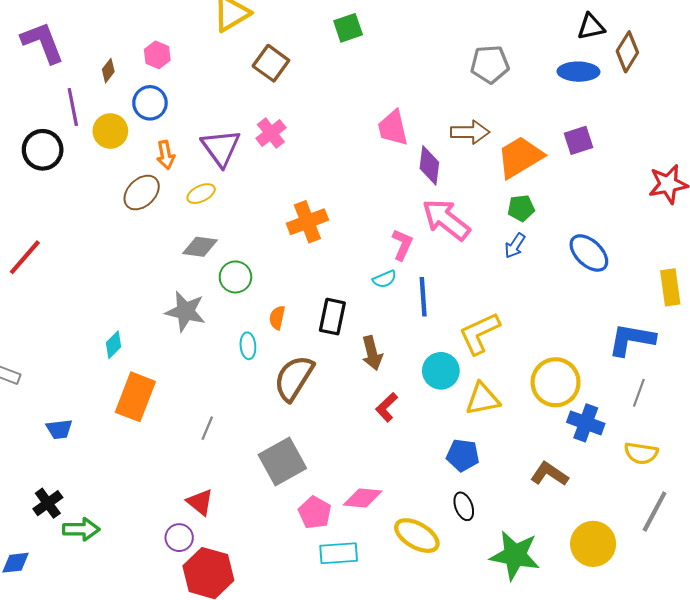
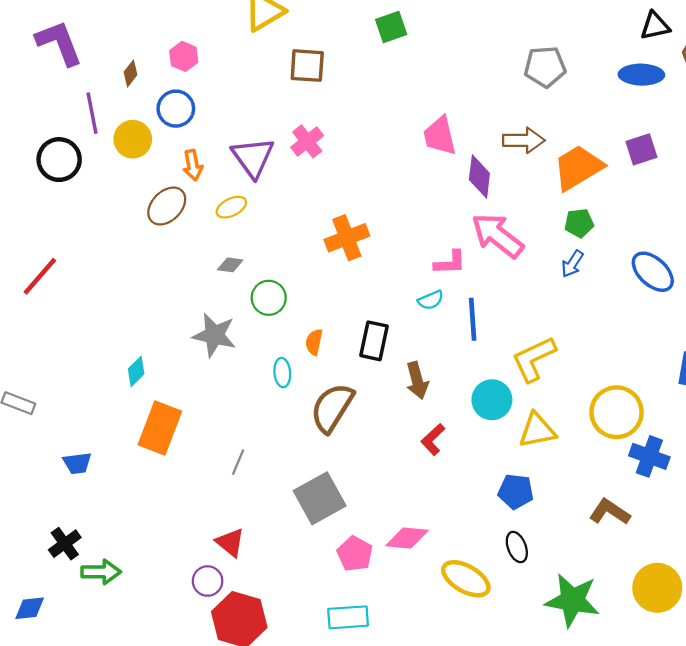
brown square: (271, 63) -> (307, 66), turned -32
pink L-shape: (402, 245) -> (450, 263), turned 64
gray diamond: (200, 247) -> (230, 265), size x0.7
cyan rectangle: (339, 553) -> (348, 617), moved

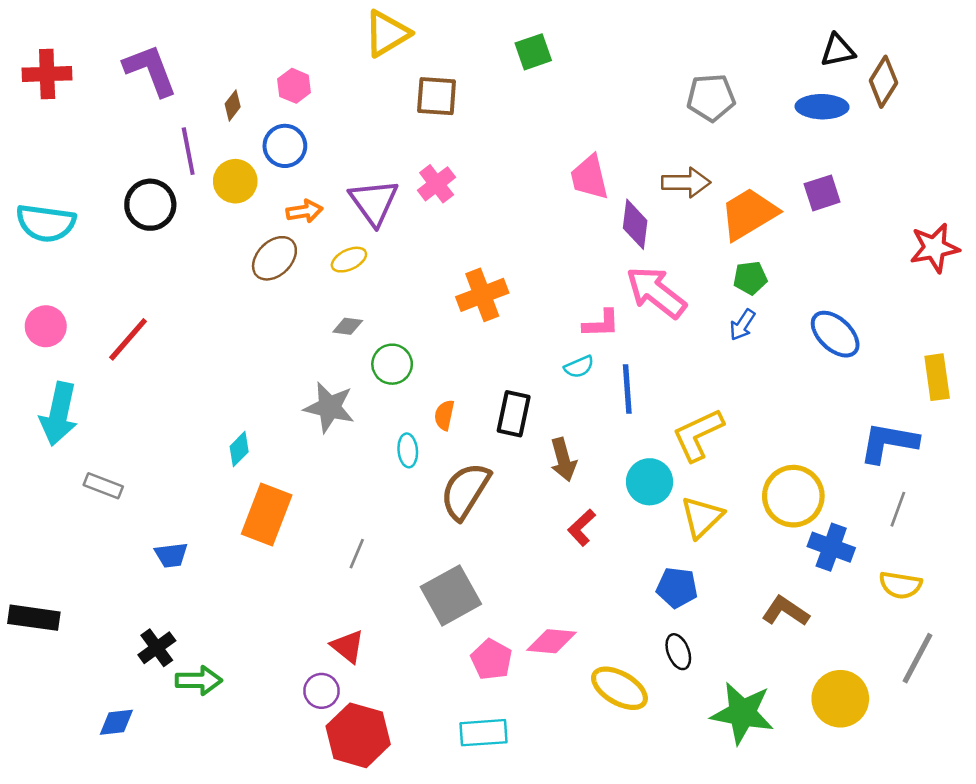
orange arrow: (193, 165) -> (305, 211), turned -88
yellow triangle: (537, 430) -> (702, 517), turned -33

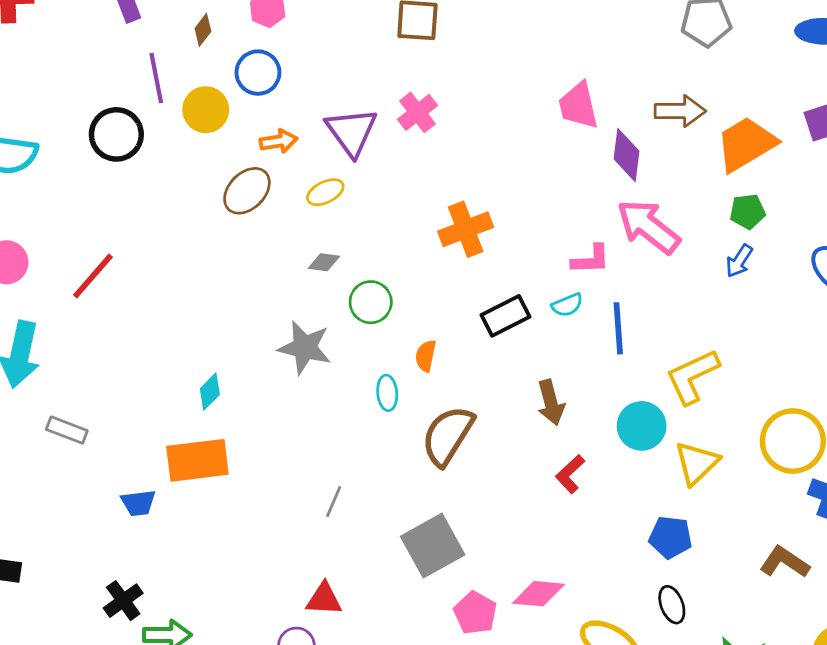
black rectangle: (514, 414) -> (505, 316), moved, turned 51
orange rectangle: (267, 514) -> (197, 460), moved, turned 62
red triangle: (348, 646) -> (324, 599), turned -36

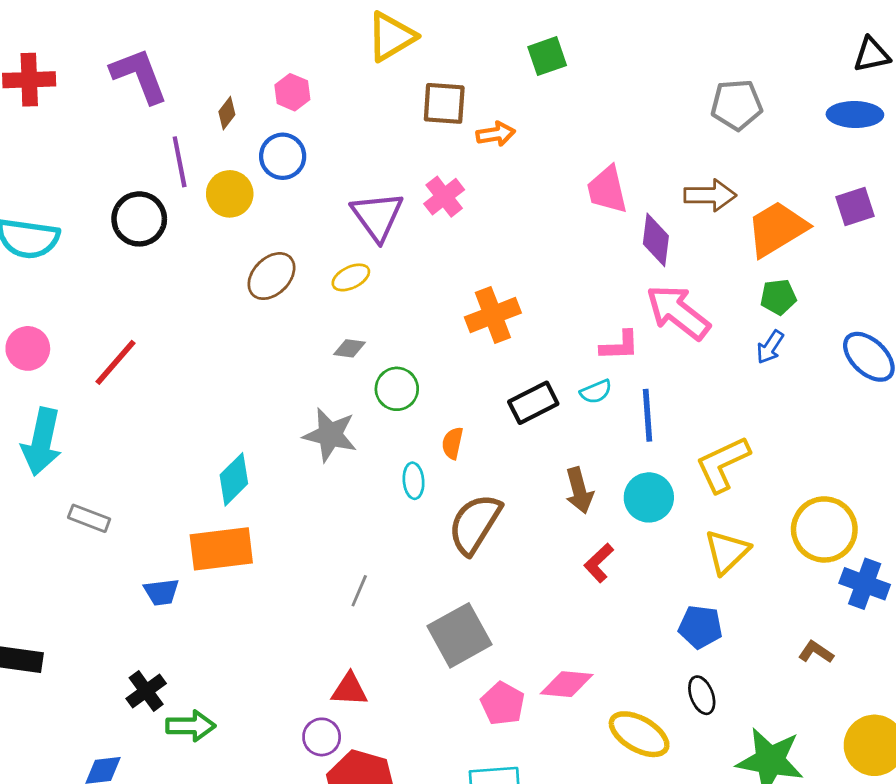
orange arrow: (279, 141) -> (496, 134), moved
cyan diamond: (210, 392) -> (234, 479), size x1.4
cyan circle: (642, 426) -> (649, 497), moved
brown L-shape: (785, 562) -> (816, 652), size x0.7

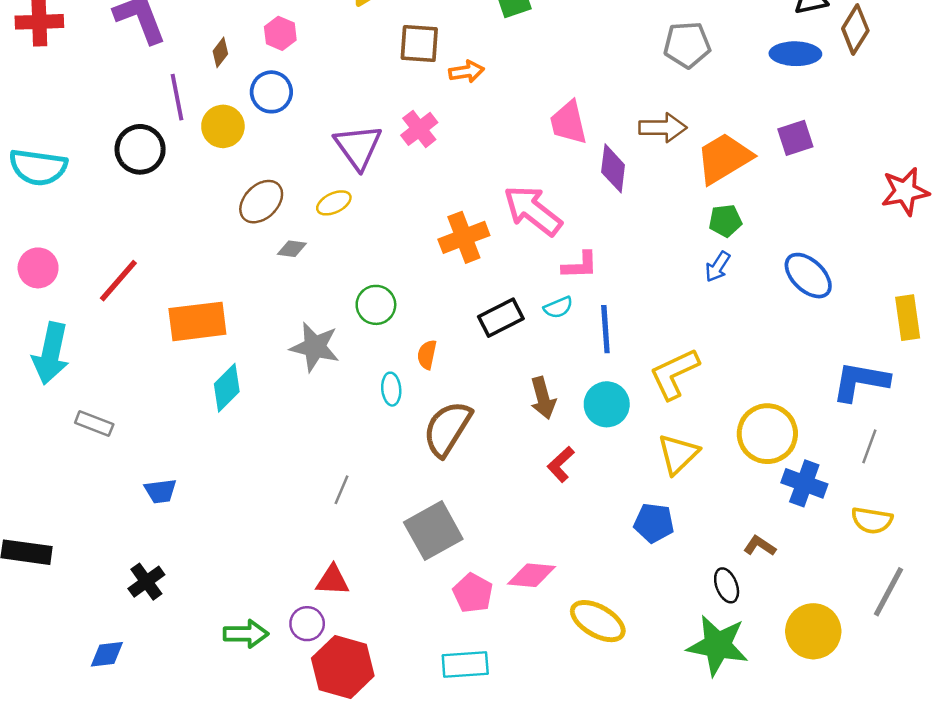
pink arrow: (678, 312) -> (533, 211), moved
gray diamond: (349, 348) -> (292, 249), moved
orange rectangle: (221, 549) -> (197, 321), moved
black ellipse: (702, 695) -> (727, 585), moved
green arrow: (191, 726) -> (246, 634), moved

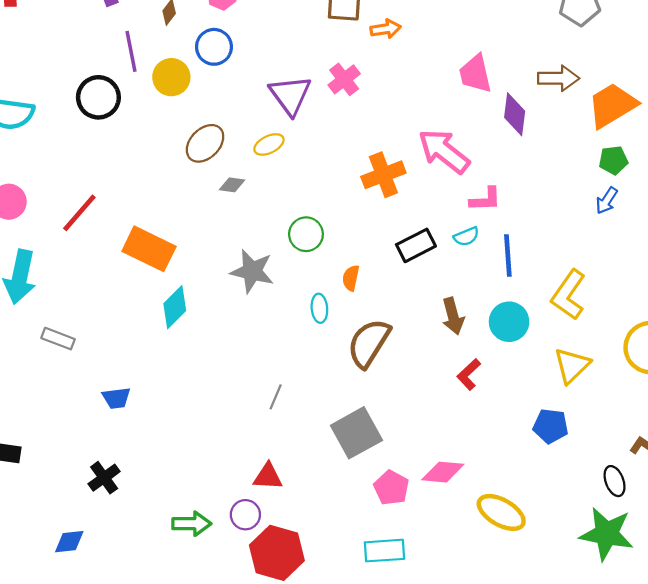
orange rectangle: (197, 321) -> (149, 249), turned 33
yellow L-shape: (674, 374) -> (569, 295), turned -30

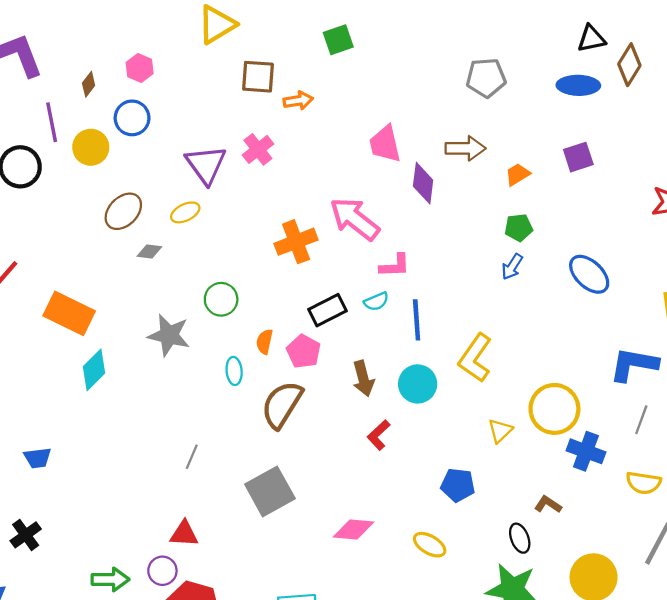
orange trapezoid: (612, 105) -> (518, 174), size x0.5
yellow triangle: (572, 365) -> (500, 431), moved, size x0.7
pink pentagon: (391, 488) -> (304, 351), moved
yellow ellipse: (501, 512) -> (430, 545), moved, size x0.7

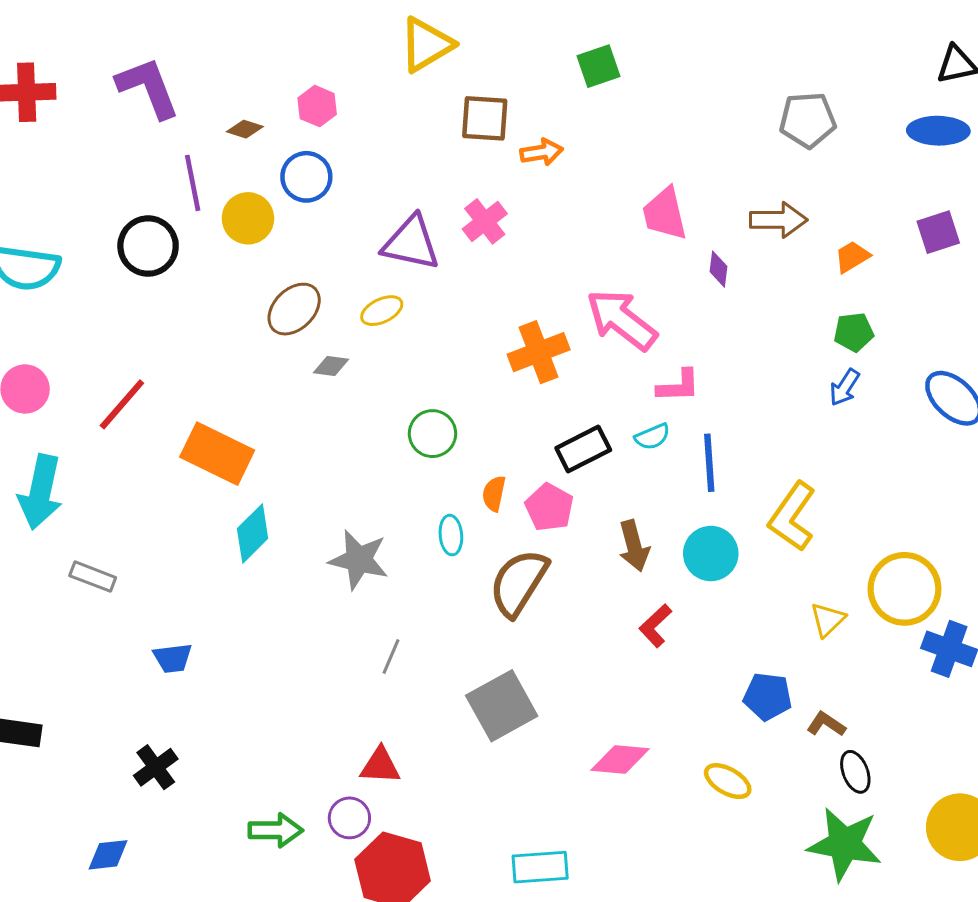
brown diamond: (89, 84) -> (245, 129), turned 70
purple triangle: (206, 165) -> (411, 243), turned -42
purple diamond: (423, 183) -> (718, 269), size x0.6
gray star: (169, 335) -> (359, 560), moved
brown L-shape: (548, 505) -> (826, 724), moved

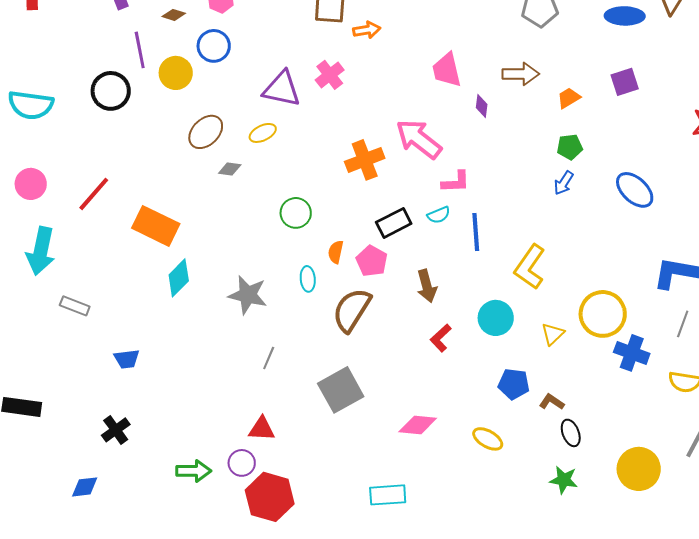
cyan circle: (711, 554) -> (496, 318), moved
green star: (845, 844) -> (564, 480), size x0.6
cyan rectangle: (540, 867) -> (388, 495), moved

